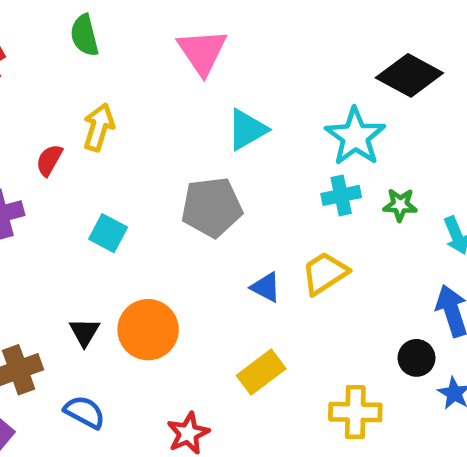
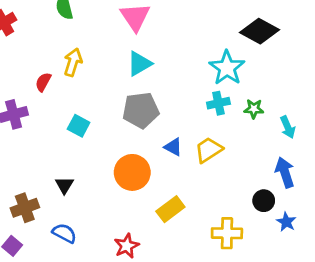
cyan triangle: (247, 130) -> (139, 64), moved
blue triangle: (266, 287) -> (173, 147), moved
orange circle: (148, 330) -> (132, 172), moved

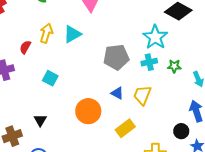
cyan triangle: (139, 64) -> (72, 34), moved
gray pentagon: (141, 110) -> (116, 57), moved
yellow trapezoid: (209, 150) -> (142, 95), turned -35
yellow rectangle: (170, 209) -> (125, 128), moved

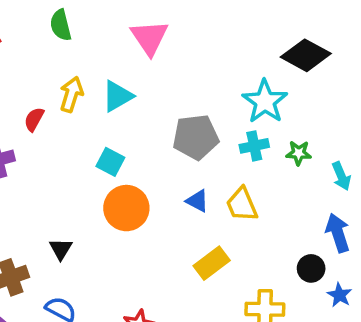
cyan square: (50, 78) -> (110, 162), moved
yellow trapezoid: (142, 95) -> (242, 204), turned -45
orange circle: (88, 111) -> (126, 208), moved

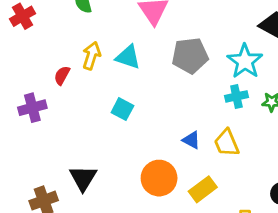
cyan triangle: (118, 96) -> (128, 57), turned 48
gray pentagon: (196, 137) -> (190, 56), moved
orange circle: (126, 208) -> (159, 178), moved
black triangle: (61, 249) -> (83, 178), size x1.5

